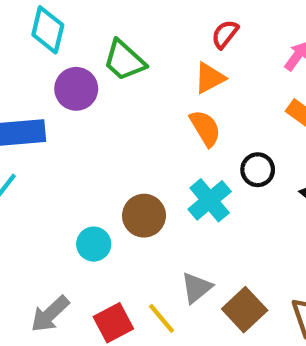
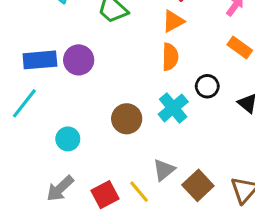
purple circle: (76, 89) -> (79, 60), moved
orange semicircle: (205, 128) -> (170, 57), turned 32
cyan circle: (94, 244) -> (68, 139), moved

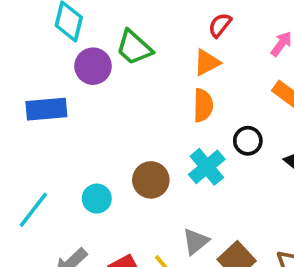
purple circle: (79, 60) -> (93, 66), moved
cyan line: (24, 103) -> (33, 210), moved
cyan circle: (68, 139) -> (97, 199), moved

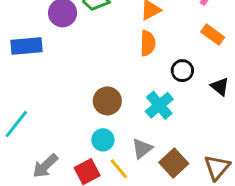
cyan cross: (207, 167) -> (159, 105), moved
cyan circle: (97, 199) -> (103, 140), moved

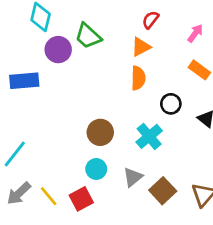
gray arrow: (45, 166) -> (19, 193), moved
yellow line: (119, 169) -> (49, 196), moved

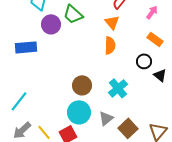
orange triangle: (141, 47) -> (112, 22), turned -42
black circle: (171, 104) -> (144, 61), moved
cyan circle: (96, 169) -> (79, 112), size x1.5

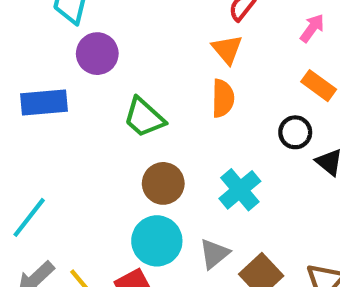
green trapezoid: (73, 14) -> (144, 117), moved

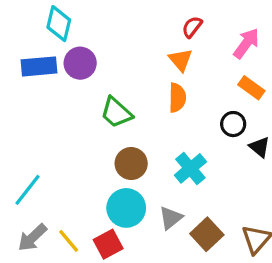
pink arrow: (312, 28) -> (246, 43), size x1.4
blue rectangle: (44, 103) -> (39, 66), moved

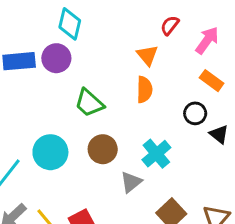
cyan diamond: (59, 24) -> (70, 24), moved
red semicircle: (192, 27) -> (170, 25), moved
cyan circle: (126, 208) -> (50, 152), moved
gray triangle: (171, 218) -> (131, 182), moved

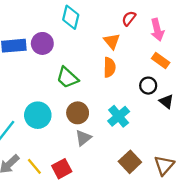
cyan diamond: (70, 24) -> (71, 17), moved
pink arrow: (207, 40) -> (157, 30), turned 130
gray triangle: (131, 182) -> (83, 138), moved

